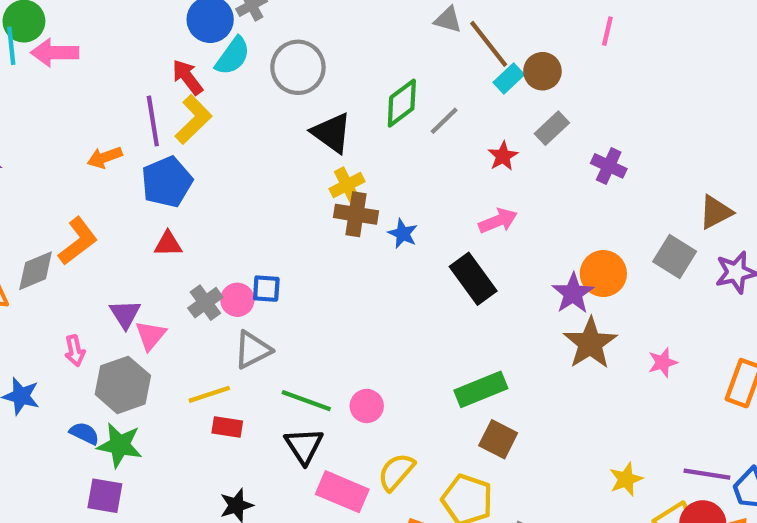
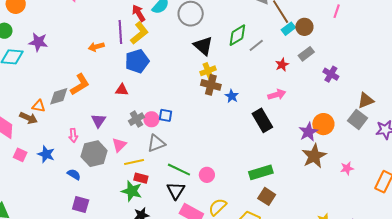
blue pentagon: (167, 182) -> (137, 61), moved
brown triangle: (716, 212) -> (366, 100), moved
pink triangle: (151, 335) -> (119, 145), moved
green star: (120, 445) -> (132, 191), moved

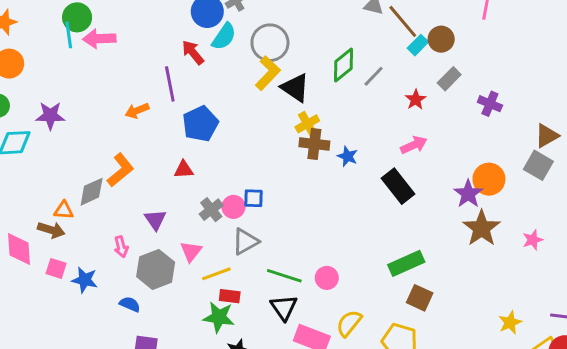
yellow L-shape: (139, 33) -> (268, 73), moved
pink square: (20, 155) -> (56, 268), moved

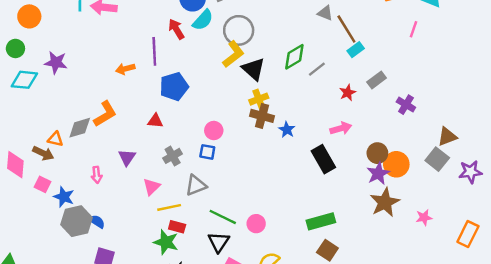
brown circle: (441, 39) -> (377, 153), moved
pink circle: (233, 207) -> (214, 130), moved
gray hexagon: (156, 269) -> (77, 221), moved

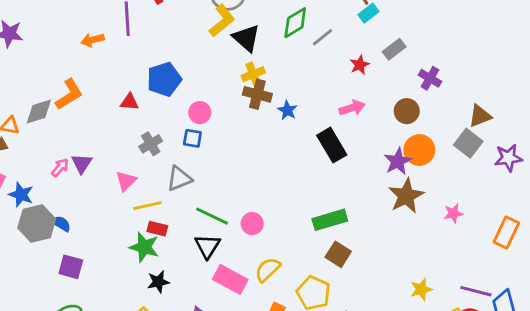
blue pentagon: (174, 87) -> (164, 79), moved
brown circle: (377, 153) -> (407, 111), moved
purple triangle: (127, 157) -> (82, 163), moved
pink arrow: (97, 175) -> (60, 168), turned -133

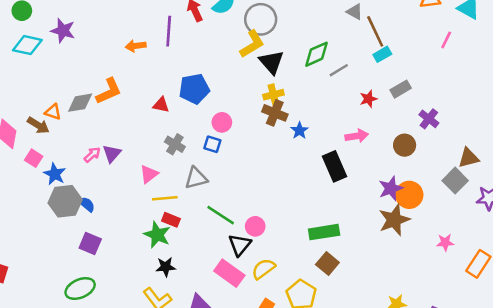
gray cross: (151, 144) -> (175, 144), turned -36
orange circle: (419, 150) -> (409, 195), moved
pink star: (453, 213) -> (445, 242), moved
black triangle: (207, 246) -> (240, 245), moved

